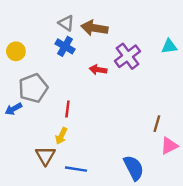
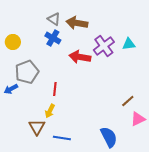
cyan triangle: (169, 46) -> (129, 44), moved
red arrow: (98, 70) -> (80, 57), size x1.5
brown line: (157, 124) -> (128, 101), turned 32

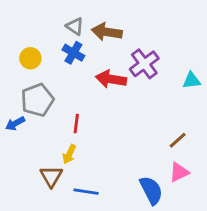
yellow circle: (13, 42) -> (30, 58), moved
cyan triangle: (129, 44) -> (192, 80), moved
pink triangle: (138, 119) -> (179, 172), moved

